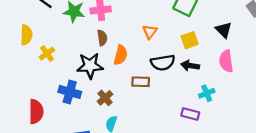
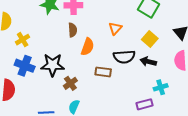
yellow square: (190, 40) -> (150, 39), turned -35
black star: (90, 66) -> (53, 65), moved
blue cross: (70, 92) -> (25, 66), moved
purple rectangle: (190, 114) -> (145, 104), turned -35

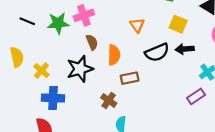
black star: (53, 65) -> (80, 69), moved
brown rectangle: (103, 72) -> (130, 78), moved

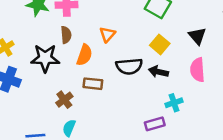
orange triangle: (137, 25) -> (107, 34), moved

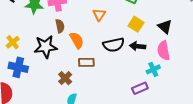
orange triangle: (107, 34) -> (99, 15), moved
black triangle: (197, 36) -> (165, 27), moved
orange semicircle: (84, 55) -> (77, 40), turned -42
pink semicircle: (197, 70) -> (164, 51), moved

